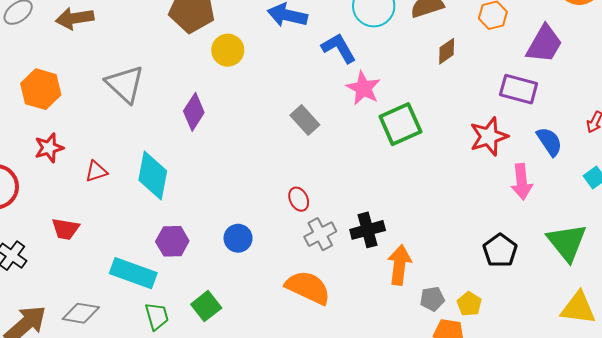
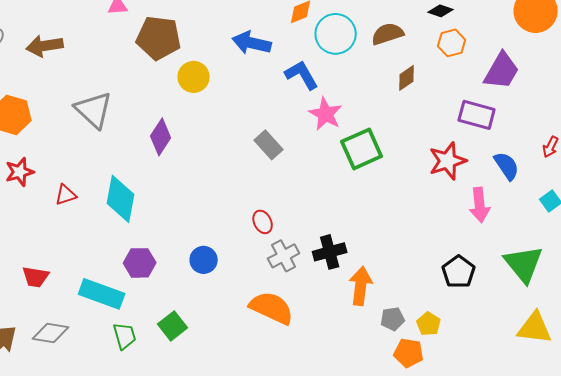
red trapezoid: (65, 229) -> (36, 277), moved

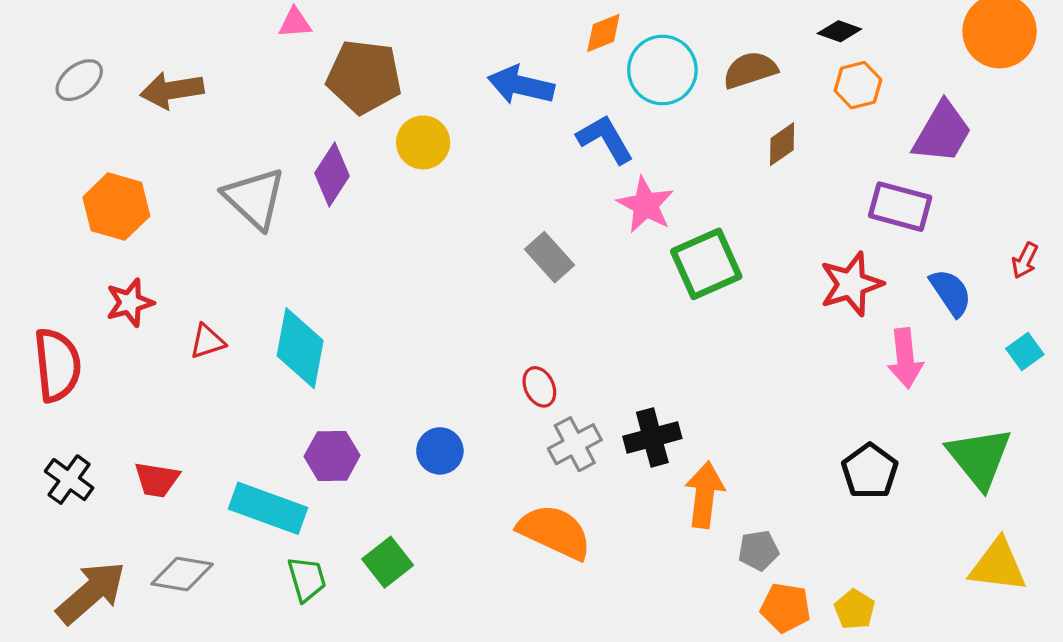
purple diamond: (161, 137) -> (332, 175), moved
yellow pentagon: (429, 324) -> (855, 609), moved

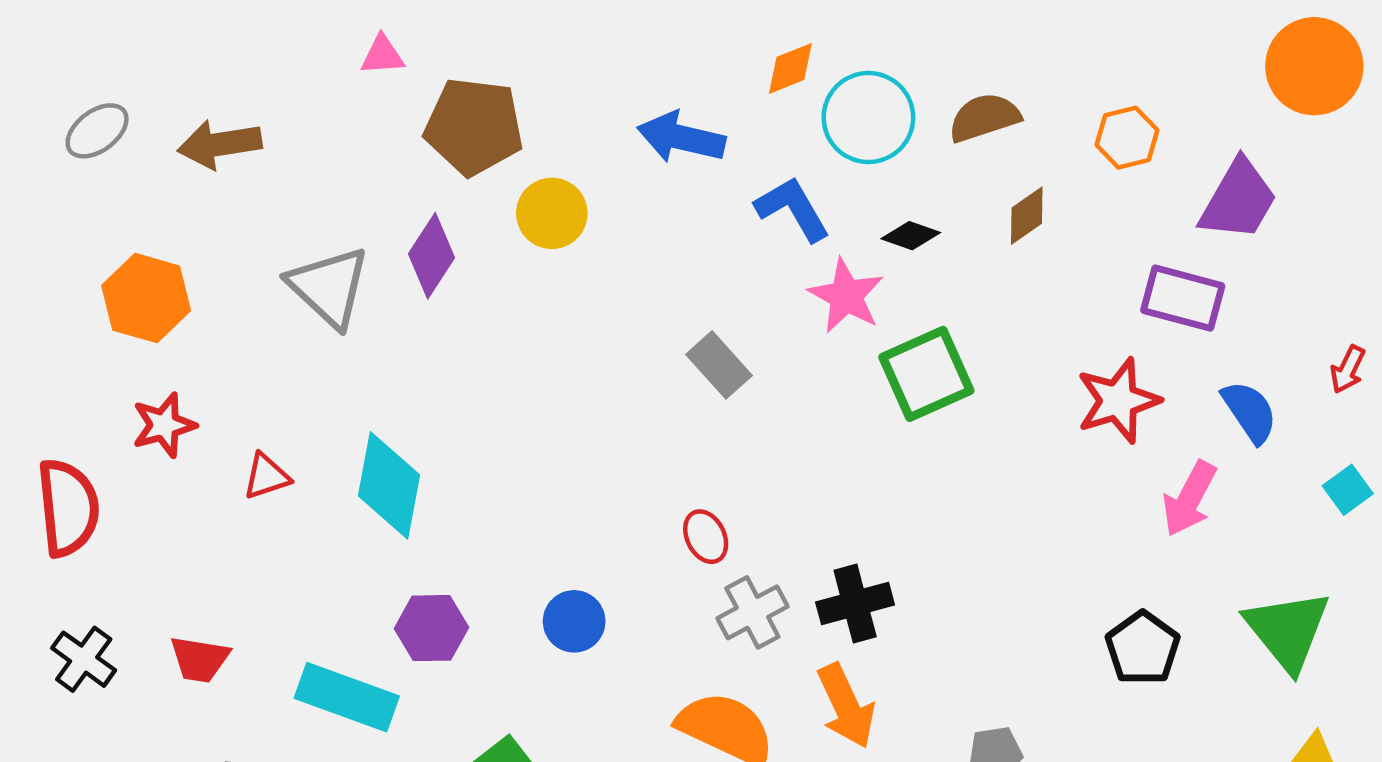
black diamond: (839, 31) -> (911, 236), moved
pink arrow: (905, 358) -> (1189, 499), turned 34
orange arrow: (705, 495) -> (846, 706), moved, turned 148

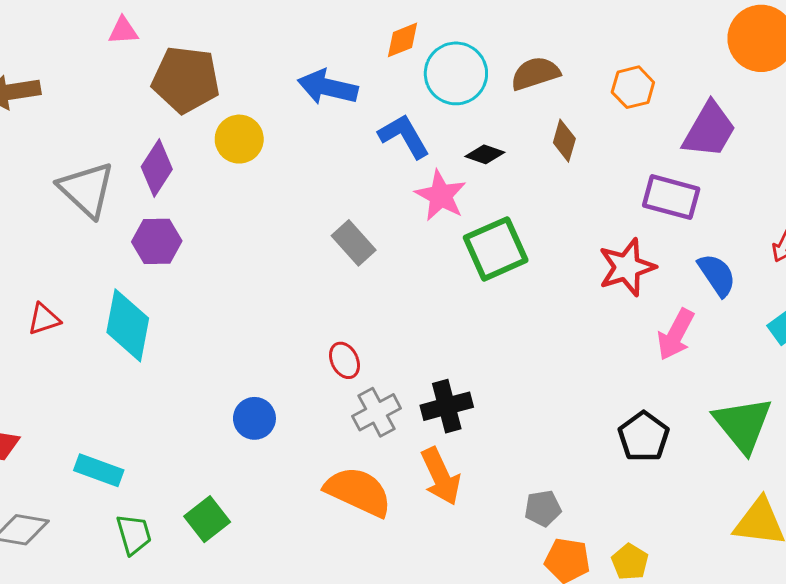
brown diamond: (1027, 216) -> (564, 141), turned -39
purple hexagon: (431, 628) -> (157, 241), moved
cyan rectangle: (347, 697) -> (99, 470), size x0.7

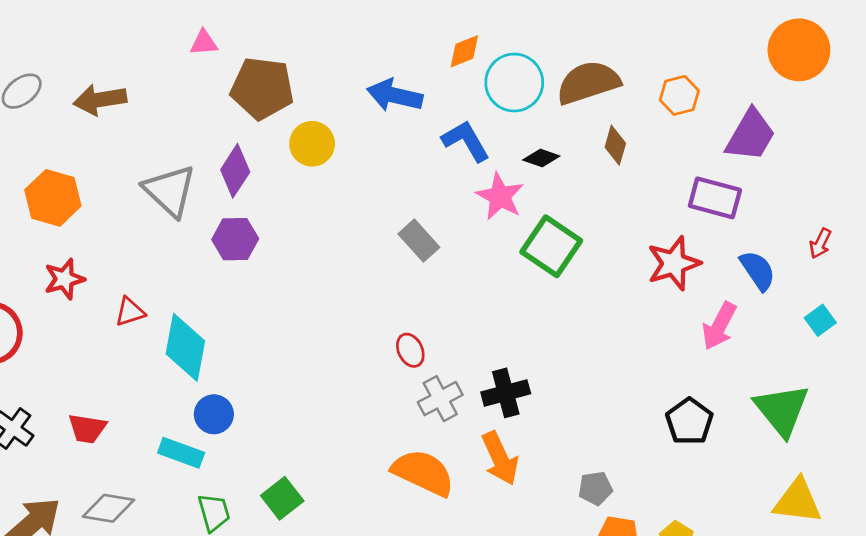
brown semicircle: (535, 73) -> (588, 83), size x1.4
green square: (496, 249) -> (551, 246), turned -32
cyan diamond: (128, 325) -> (185, 347), moved
blue circle: (254, 418) -> (214, 414), moved

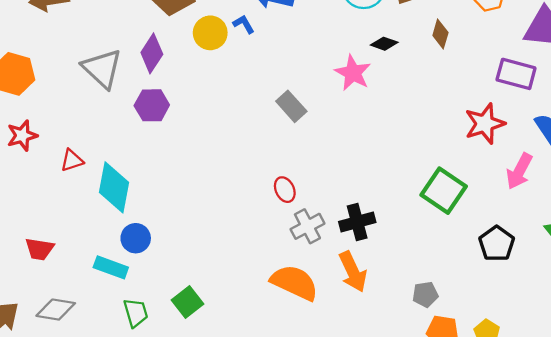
blue L-shape: (466, 141) -> (244, 24), moved, size x0.6
green square: (551, 246) -> (444, 191), moved

